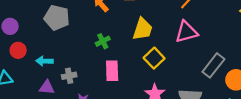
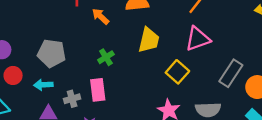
gray pentagon: (57, 18) -> (51, 53), moved
yellow square: (154, 58) -> (177, 72), moved
pink rectangle: (112, 71) -> (98, 90), moved

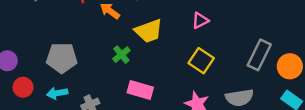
pink triangle: (198, 39) -> (200, 20), moved, size x0.6
yellow trapezoid: (149, 40) -> (149, 31), moved, turned 64
pink rectangle: (98, 90) -> (140, 90), moved, turned -60

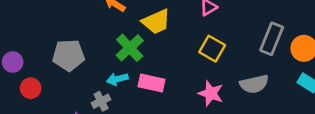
green cross: (121, 55) -> (130, 48), size x1.5
cyan arrow: (57, 93) -> (117, 79), moved

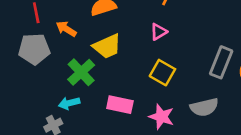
gray pentagon: (68, 55) -> (34, 49), moved
pink rectangle: (151, 83) -> (120, 105), moved

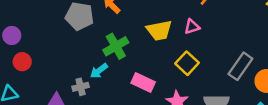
yellow trapezoid: (107, 46) -> (159, 30), moved
cyan arrow: (69, 103) -> (99, 71), turned -36

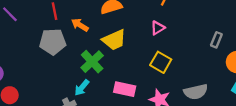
yellow trapezoid: (159, 30) -> (114, 40), moved
gray rectangle: (240, 66) -> (216, 40), moved, size x0.6

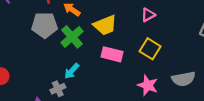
green cross: (92, 62) -> (72, 37), moved
pink rectangle: (125, 89) -> (112, 54), moved

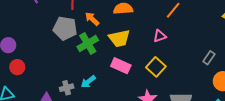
cyan arrow: (72, 71) -> (88, 82), moved

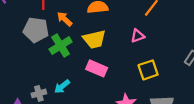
yellow square: (156, 67) -> (148, 70), moved, turned 30

